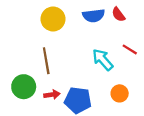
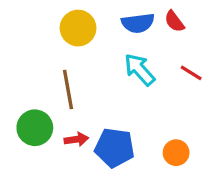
cyan arrow: (103, 60) -> (140, 70), moved
orange circle: (120, 93) -> (176, 153), moved

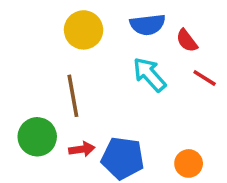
red semicircle: (174, 21) -> (187, 41), moved

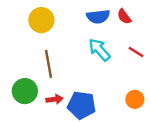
yellow circle: (84, 30) -> (41, 20), moved
red semicircle: (187, 41) -> (124, 17), moved
orange circle: (189, 163) -> (135, 99), moved

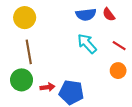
yellow circle: (41, 20) -> (25, 18), moved
brown line: (48, 64) -> (29, 52), moved
orange circle: (135, 99) -> (118, 71), moved

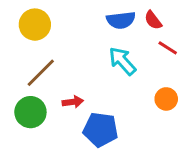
red line: (119, 46) -> (168, 48), moved
brown line: (29, 52) -> (41, 73), turned 55
red arrow: (47, 87) -> (73, 102), moved

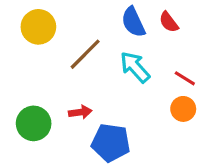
blue semicircle: (121, 20) -> (133, 22), turned 72
red line: (168, 48) -> (185, 78), moved
brown line: (41, 73) -> (85, 54), moved

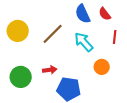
yellow circle: (38, 27) -> (18, 31), moved
red line: (185, 78) -> (115, 37), moved, turned 64
orange circle: (183, 109) -> (102, 67), moved

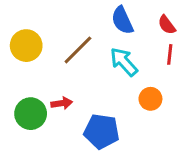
red semicircle: (105, 14) -> (167, 25), moved
red arrow: (50, 70) -> (62, 103), moved

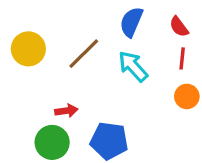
blue semicircle: (122, 20) -> (131, 22), turned 48
orange circle: (150, 99) -> (187, 96), moved
green circle: (31, 114) -> (52, 142), moved

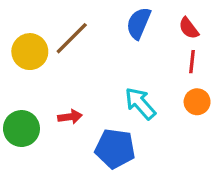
brown line: (84, 54) -> (72, 38), moved
cyan arrow: (133, 66) -> (140, 103), moved
green circle: (52, 142) -> (21, 129), moved

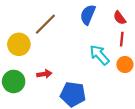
yellow circle: (30, 52) -> (19, 44), moved
cyan arrow: (140, 103) -> (99, 55), moved

